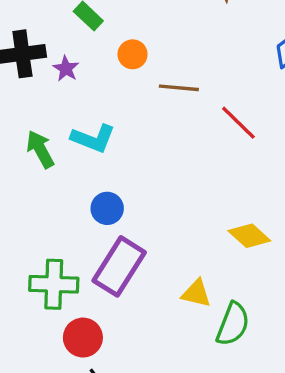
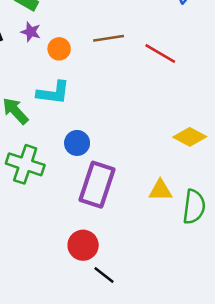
orange circle: (133, 54) -> (59, 49), moved
purple star: (66, 69) -> (31, 32), moved
green cross: (54, 284) -> (25, 164), moved, turned 30

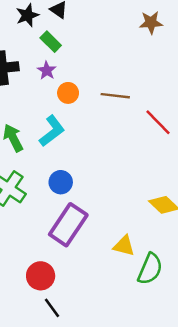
cyan L-shape: (53, 93) -> (52, 131), turned -60

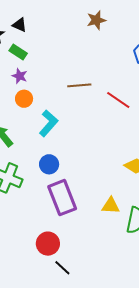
orange circle: (68, 93) -> (24, 99), moved
cyan L-shape: (52, 131) -> (49, 123), moved
purple rectangle: (68, 225) -> (62, 198), turned -44

